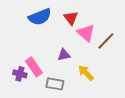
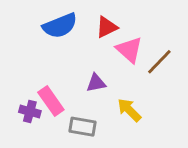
red triangle: (71, 18) -> (107, 27), turned 42

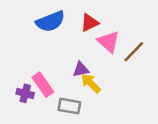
yellow arrow: (129, 110) -> (91, 83), moved

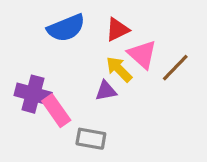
yellow arrow: (91, 83) -> (119, 69), moved
purple cross: (25, 93) -> (33, 94), moved, size x1.5

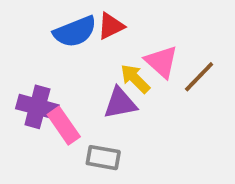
red triangle: (117, 30) -> (111, 26), moved
purple triangle: (106, 91) -> (120, 103), size x1.4

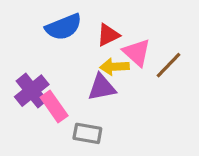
red triangle: (111, 26) -> (108, 35), moved
yellow arrow: (135, 79) -> (114, 67), turned -48
purple cross: (37, 107) -> (32, 91), turned 36

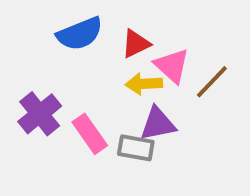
purple triangle: (102, 87) -> (158, 124), moved
pink rectangle: (54, 106) -> (90, 134), moved
gray rectangle: (87, 133) -> (136, 148), moved

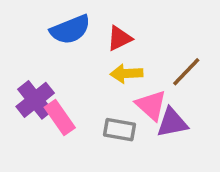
pink triangle: (172, 66) -> (151, 105), moved
purple triangle: (158, 124) -> (172, 123), moved
pink rectangle: (90, 134) -> (60, 117), moved

